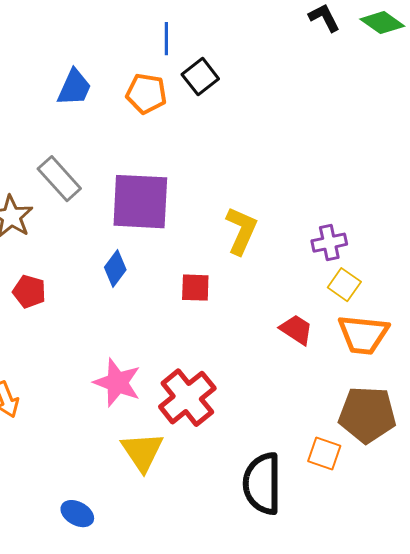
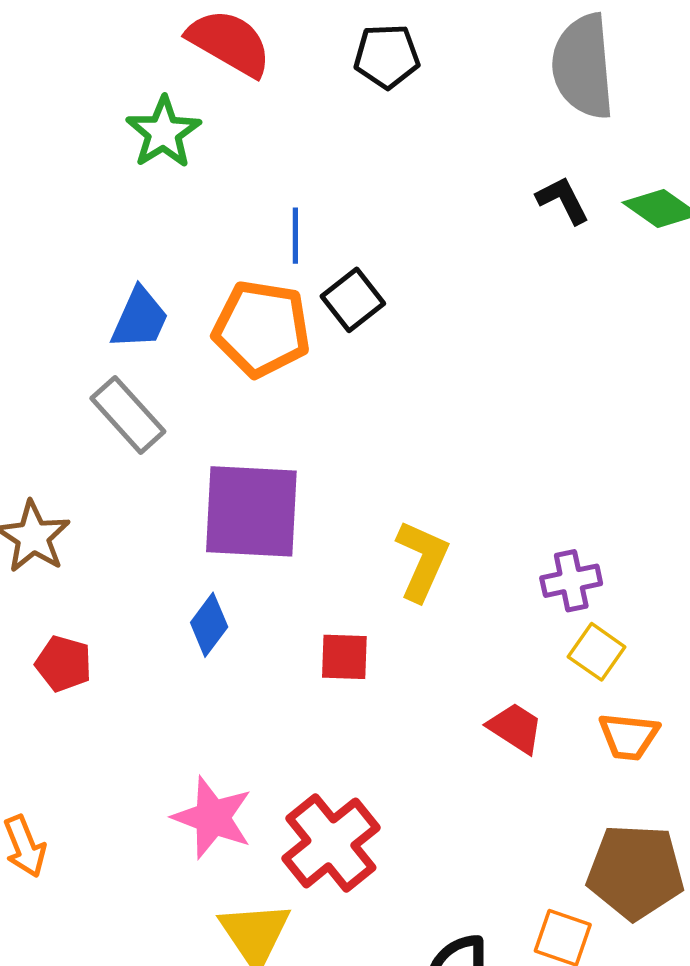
orange pentagon: (146, 94) -> (262, 329), size x1.4
gray rectangle: (59, 179) -> (128, 415), moved
orange trapezoid: (363, 335) -> (629, 736), size x0.7

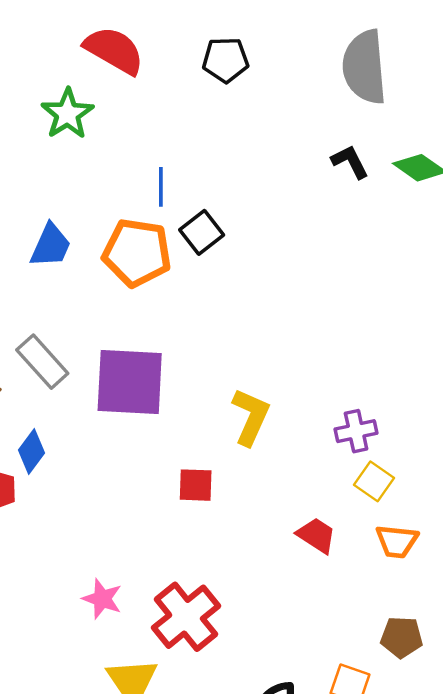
gray rectangle: (128, 415) -> (42, 362), moved
blue diamond: (209, 625) -> (32, 451), moved
pink star: (212, 818) -> (102, 599), size x0.7
brown pentagon: (635, 872) -> (402, 637), size x0.6

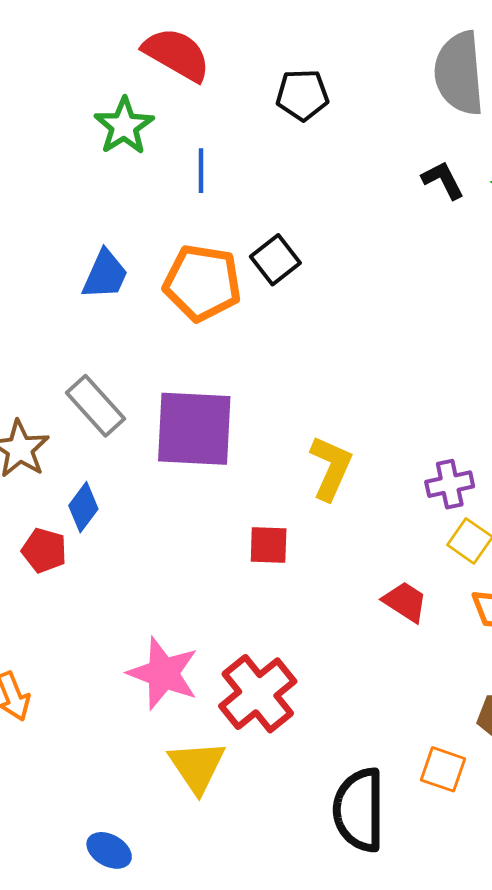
black pentagon: (226, 60) -> (302, 95), moved
blue line: (161, 187) -> (201, 171), moved
pink star: (102, 599) -> (163, 673), size x1.6

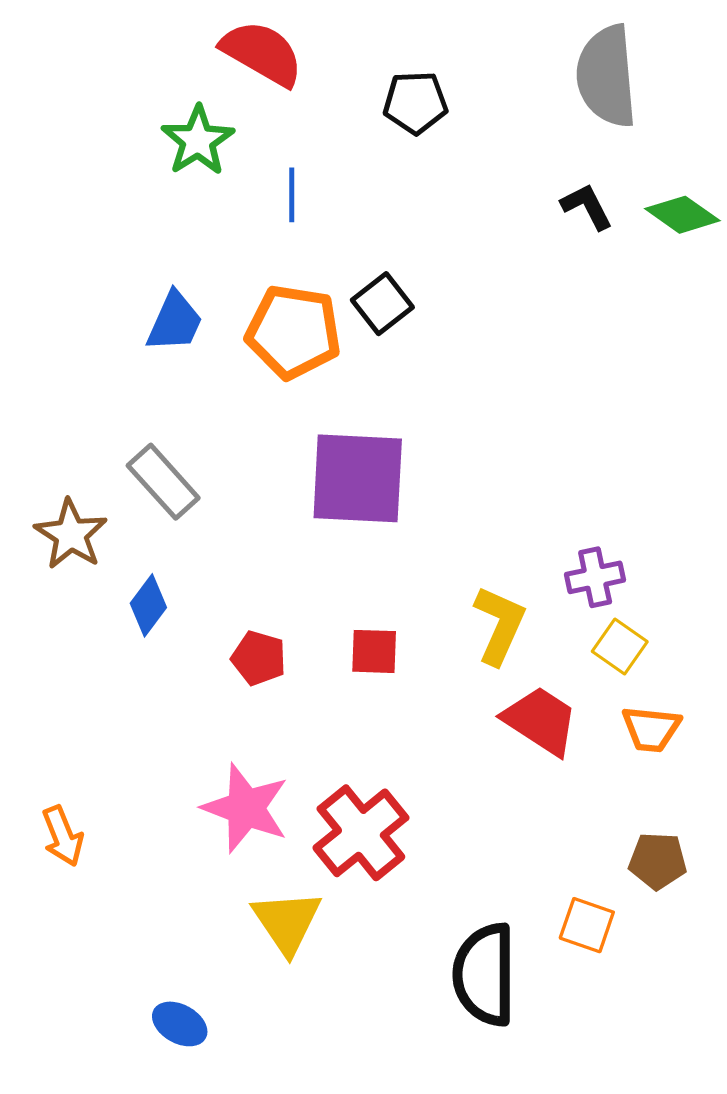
purple square: (194, 429) -> (358, 478), moved
yellow L-shape: (331, 468) -> (499, 625), moved
red pentagon: (44, 550) -> (259, 658), moved
red trapezoid: (405, 602) -> (541, 721), size x1.4

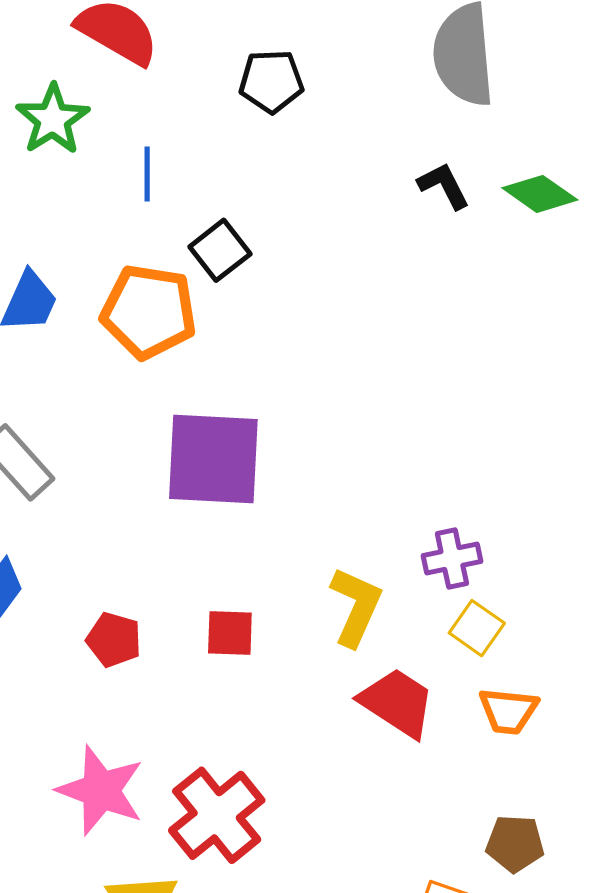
black square: (382, 304) -> (220, 250), moved

